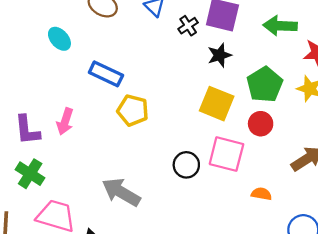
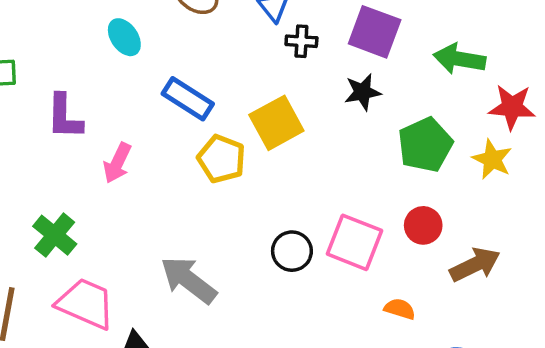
black cross: (188, 26) -> (301, 41), moved, turned 30
yellow square: (217, 104) -> (276, 123), moved, turned 32
red circle: (261, 124) -> (423, 225), moved
purple L-shape: (27, 130) -> (64, 117), moved

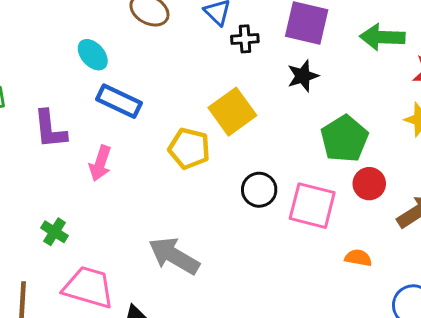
blue rectangle: (188, 99) -> (119, 101), moved
green pentagon: (425, 145) -> (344, 139), moved
green cross: (55, 235) -> (54, 232), size x0.7
black circle: (292, 251) -> (259, 190), moved

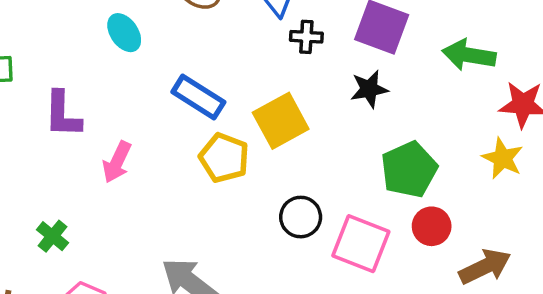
blue rectangle: (119, 101) -> (198, 97), moved

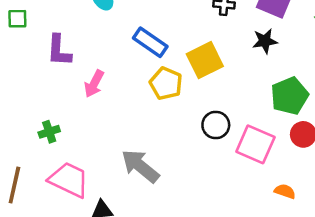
green cross: (52, 236) -> (49, 132), turned 30

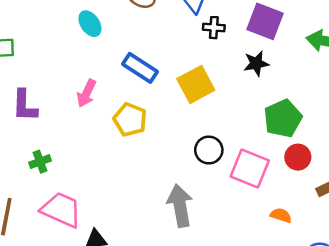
purple L-shape: (59, 50) -> (25, 106), moved
yellow pentagon: (166, 83) -> (130, 120), moved
pink arrow: (94, 84) -> (86, 93), moved
gray arrow: (140, 166) -> (180, 206), moved, turned 42

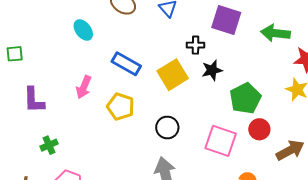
black cross: (214, 28) -> (196, 45), moved
black star: (256, 63) -> (212, 70), moved
black circle: (209, 150) -> (167, 128), moved

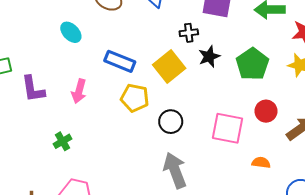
green pentagon: (245, 98) -> (252, 64), moved
purple L-shape: (34, 100) -> (33, 89), moved
yellow pentagon: (121, 107) -> (135, 98), moved
green cross: (49, 145) -> (62, 141), moved

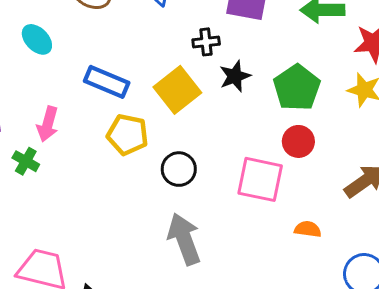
red circle: (266, 111) -> (298, 141), moved
green cross: (62, 141) -> (26, 161), moved, turned -30

